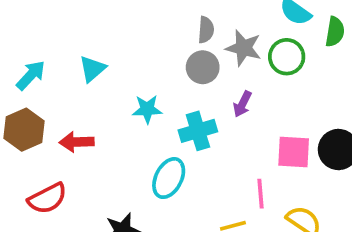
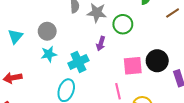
green circle: (287, 57) -> (123, 24), moved
gray circle: (203, 67) -> (47, 31), moved

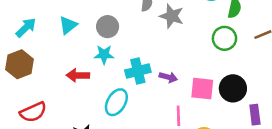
green circle: (123, 24) -> (224, 38), moved
purple arrow: (101, 44) -> (168, 77), moved, turned -104
red arrow: (13, 78) -> (78, 75), moved

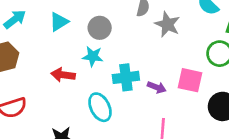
pink square: (202, 89) -> (190, 80), moved
cyan ellipse: (116, 102) -> (100, 107), turned -64

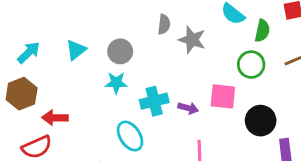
red arrow: (63, 75) -> (55, 118), moved

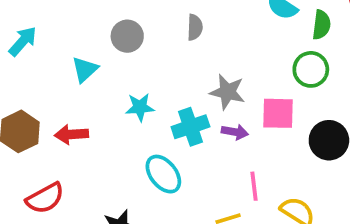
gray star: (192, 40) -> (227, 92), moved
gray circle: (120, 51) -> (127, 36), moved
cyan arrow: (29, 52) -> (23, 41), moved
red arrow: (55, 118) -> (71, 134), moved

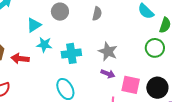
cyan star: (140, 107) -> (44, 45), moved
pink square: (278, 113) -> (131, 85), moved
cyan cross: (190, 127) -> (71, 53), moved

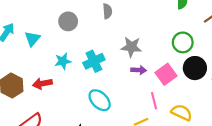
cyan triangle: (34, 25) -> (32, 39), moved
green circle: (155, 48) -> (183, 42), moved
pink square: (131, 85) -> (166, 74), turned -30

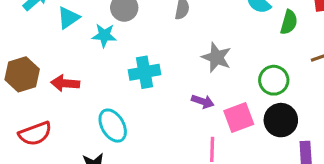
gray star: (131, 47) -> (216, 57), moved
cyan star: (63, 61) -> (104, 35), moved
cyan ellipse: (100, 100) -> (113, 126), moved

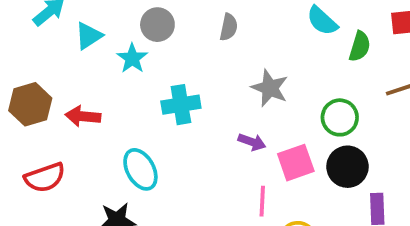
cyan star: (104, 35) -> (132, 58), turned 30

